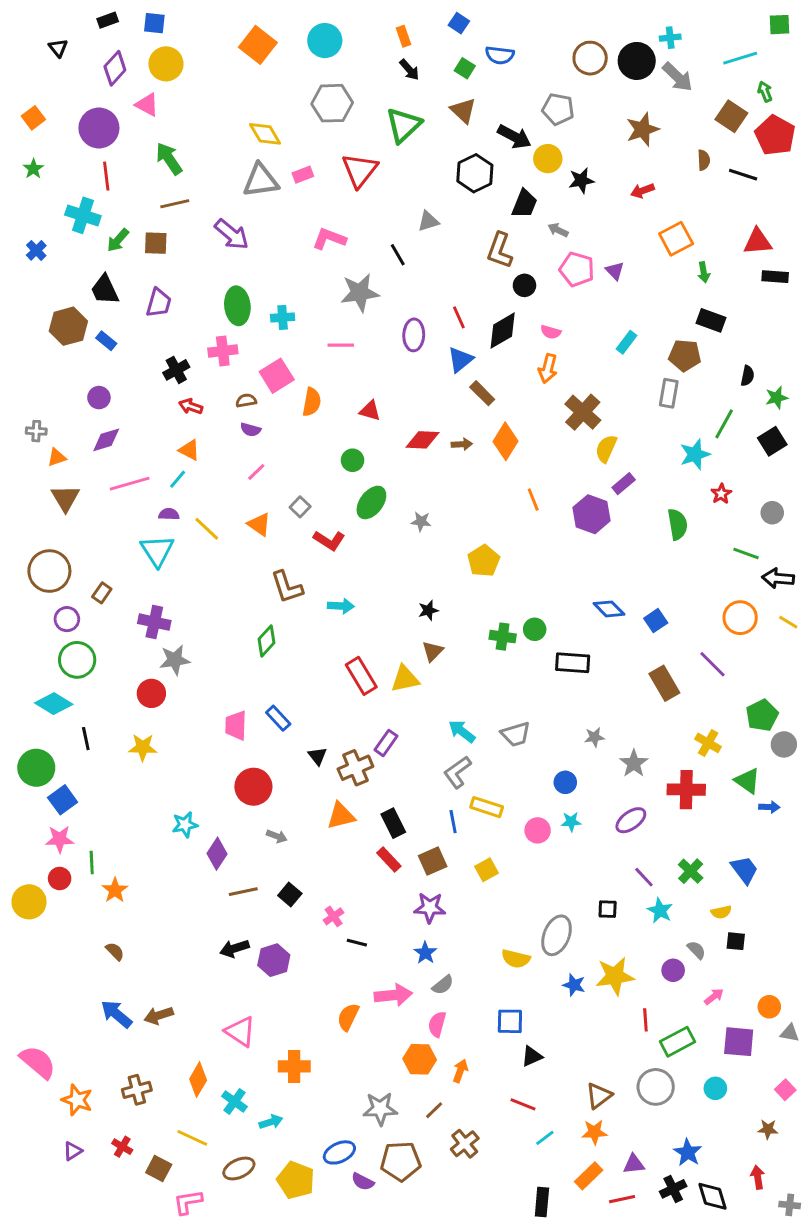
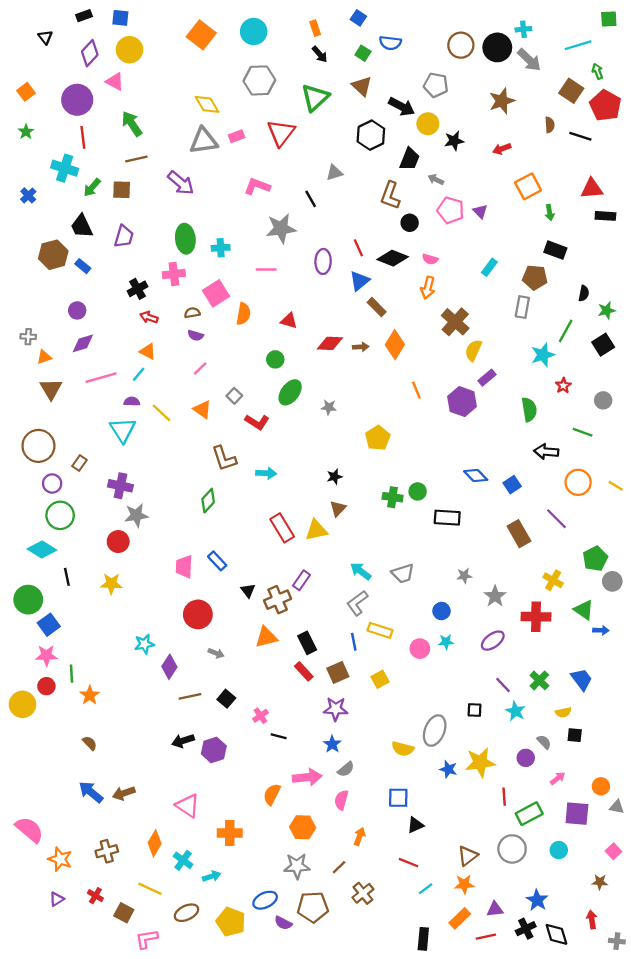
black diamond: (503, 331) -> (393, 258), turned 52
black arrow: (778, 578) -> (546, 452), moved
orange hexagon: (420, 1059) -> (303, 827), moved

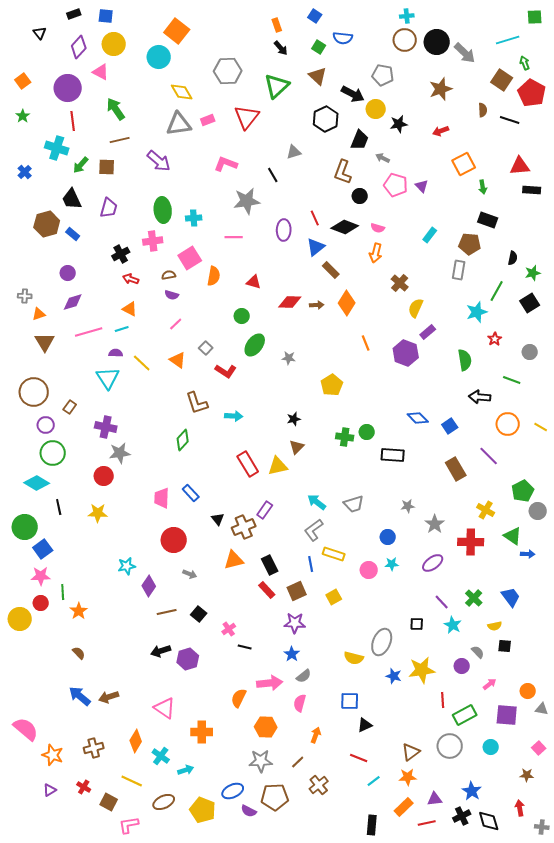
cyan cross: (523, 29) -> (407, 16), moved
cyan circle: (254, 32) -> (159, 57), moved
brown cross: (455, 322) -> (400, 283), size x0.7
cyan line: (139, 374) -> (122, 329), turned 32

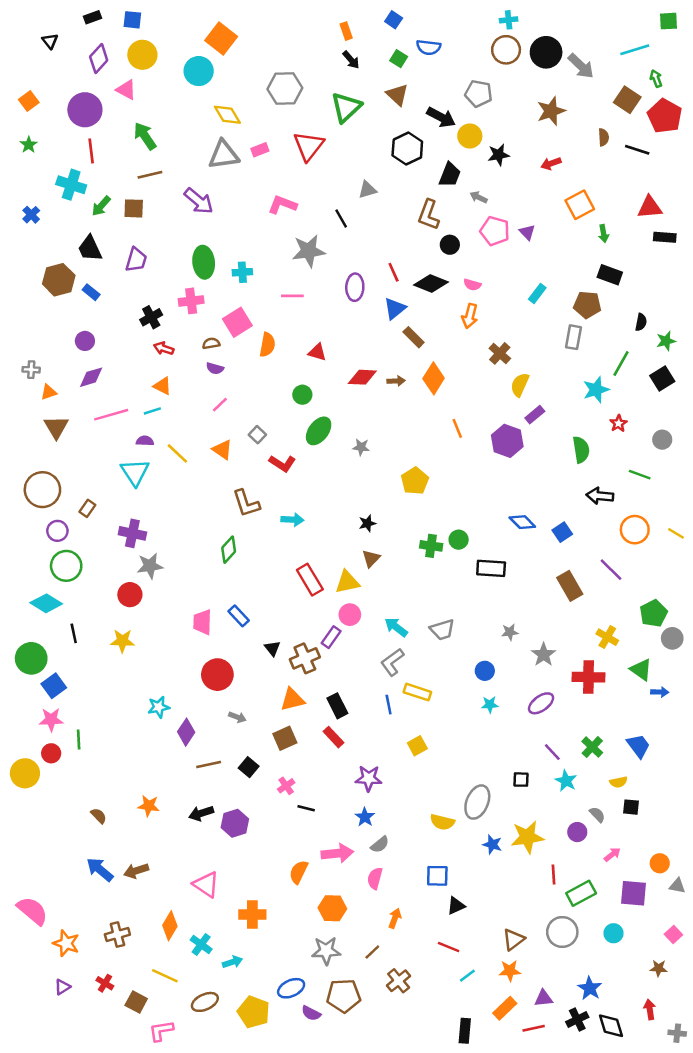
pink circle: (369, 570) -> (350, 615), moved
brown square: (297, 591) -> (285, 738), moved
orange star: (79, 611) -> (149, 806), moved, turned -30

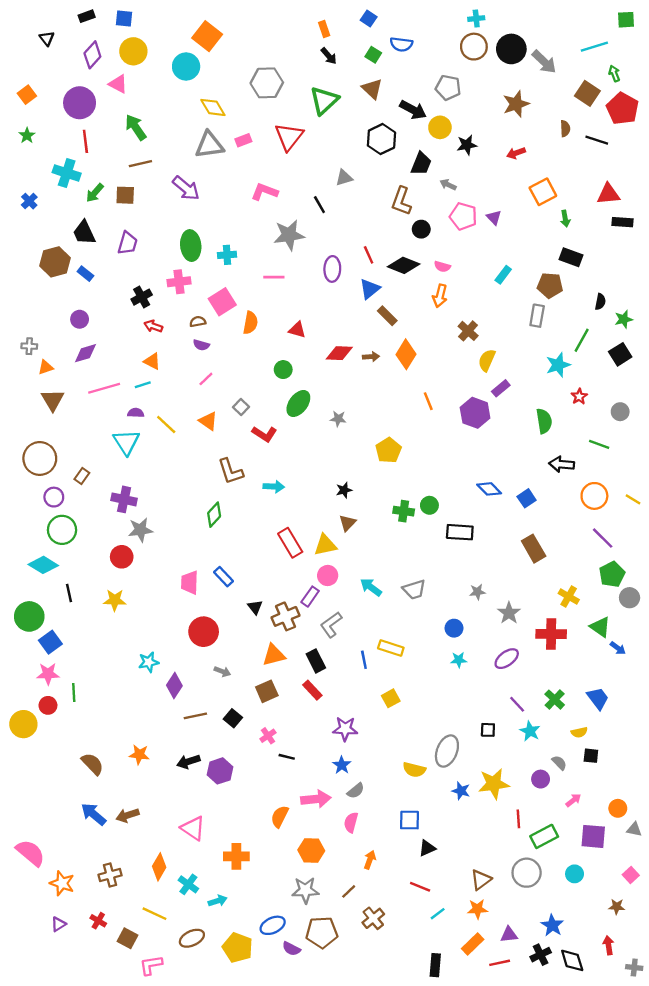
purple line: (611, 570) -> (603, 538), moved
gray L-shape: (392, 662) -> (331, 625), moved
blue arrow: (660, 692) -> (618, 648), turned 35
brown semicircle: (99, 816) -> (92, 764), size x1.5

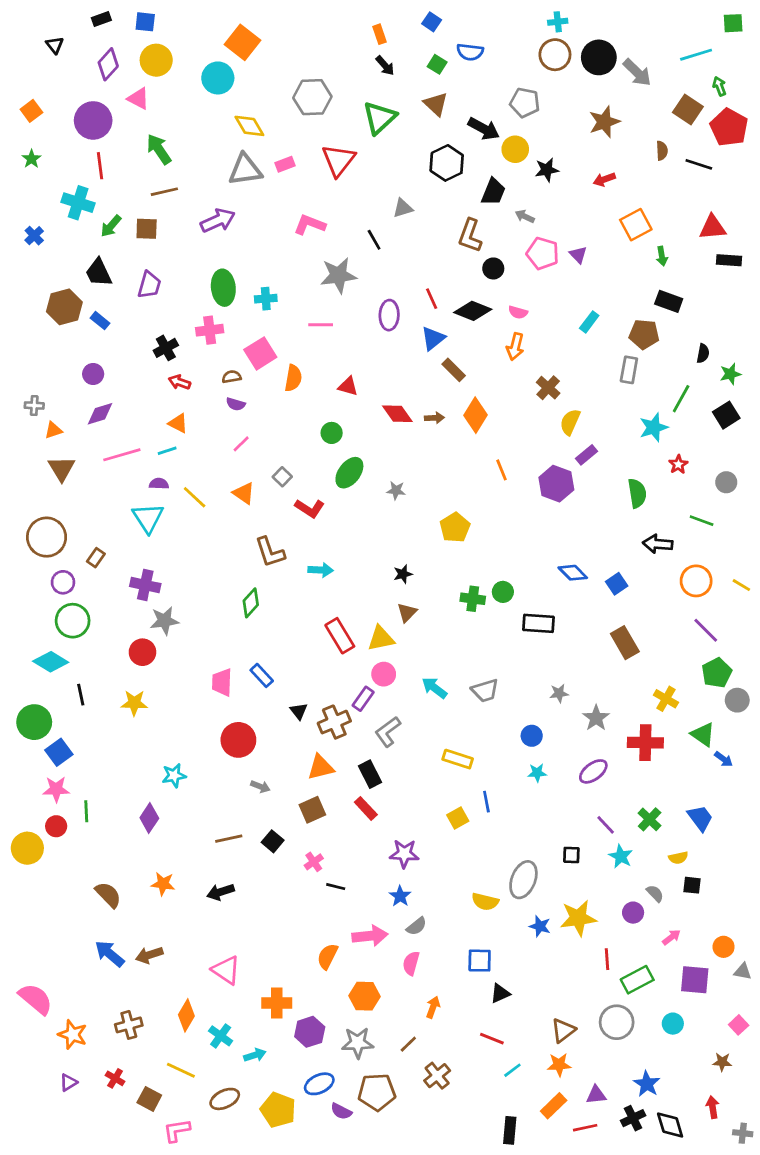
purple arrow: (186, 188) -> (218, 221), turned -64
red diamond: (339, 353) -> (397, 414), turned 52
blue line: (364, 660) -> (486, 802), moved
purple diamond: (174, 685) -> (149, 818), moved
purple hexagon: (220, 771) -> (310, 1032), moved

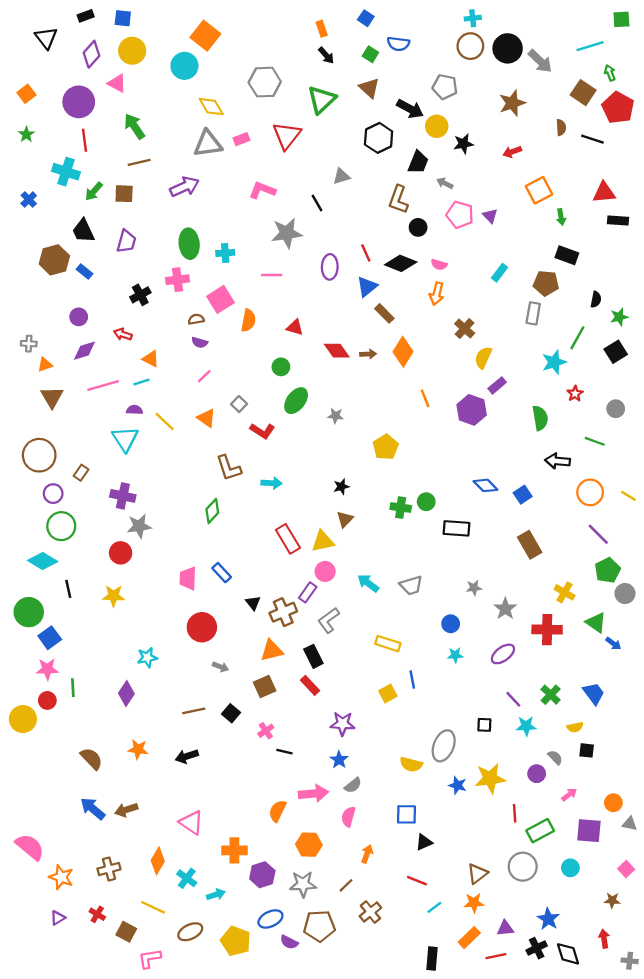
black triangle: (55, 45) -> (46, 38), size x1.5
red arrow: (179, 382) -> (123, 334), moved
cyan star: (621, 856) -> (526, 726), turned -30

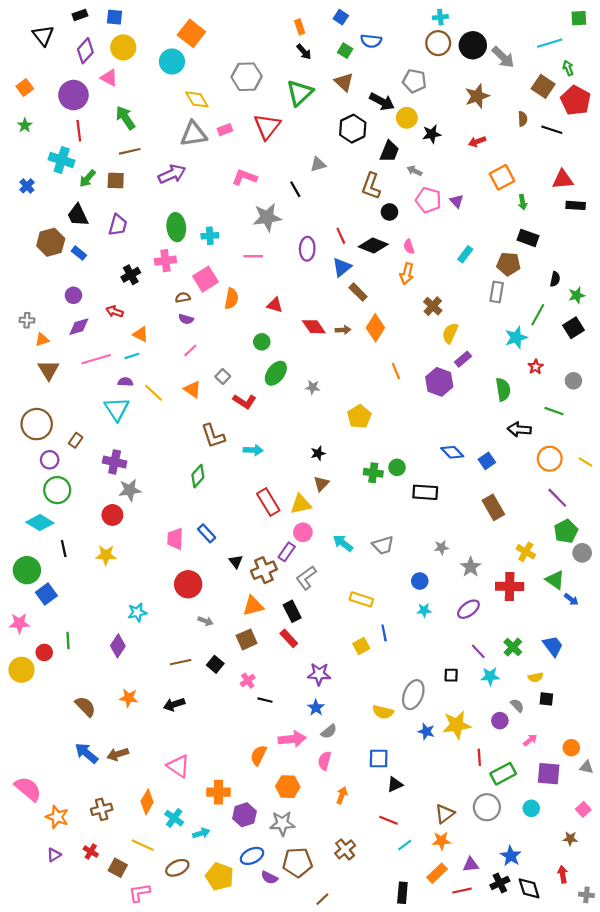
pink semicircle: (439, 265) -> (409, 247), turned 56
pink star: (47, 669) -> (19, 623), moved
brown line: (346, 885) -> (322, 899), moved

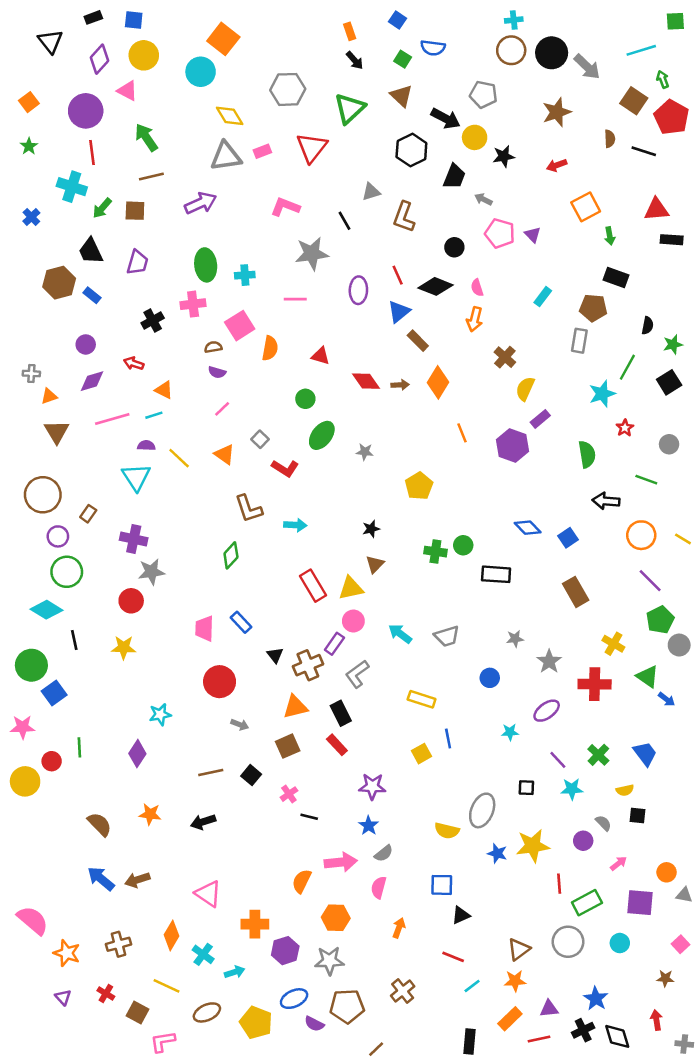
brown L-shape: (371, 186) -> (404, 217), moved
cyan star: (424, 610) -> (510, 732), moved
purple triangle: (54, 855) -> (63, 997), turned -40

